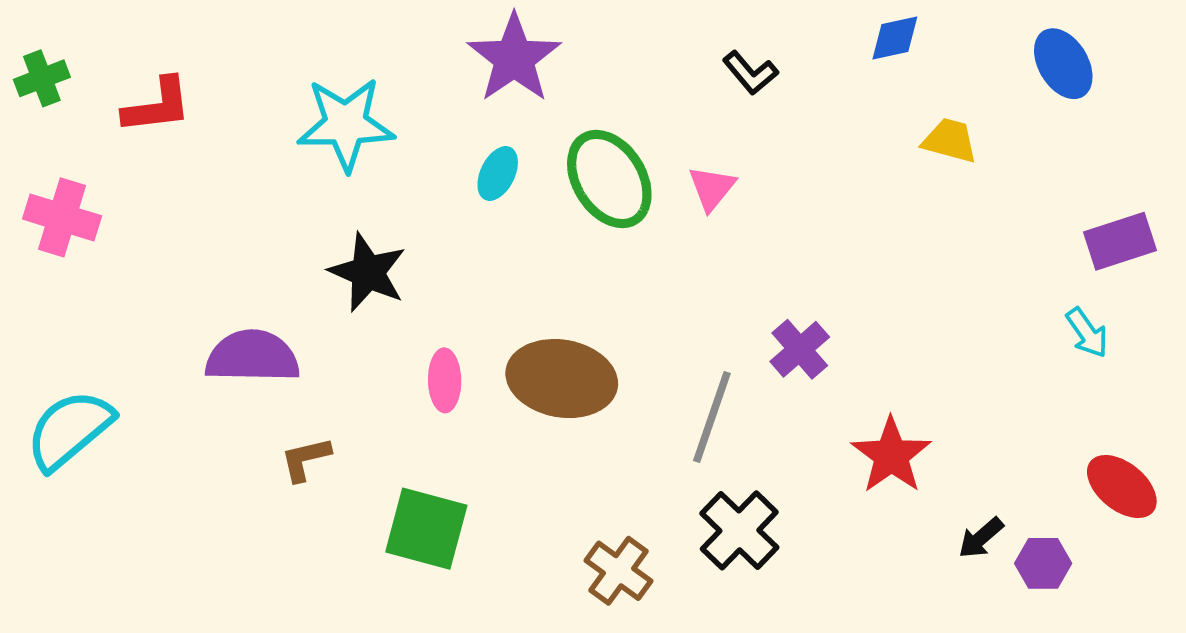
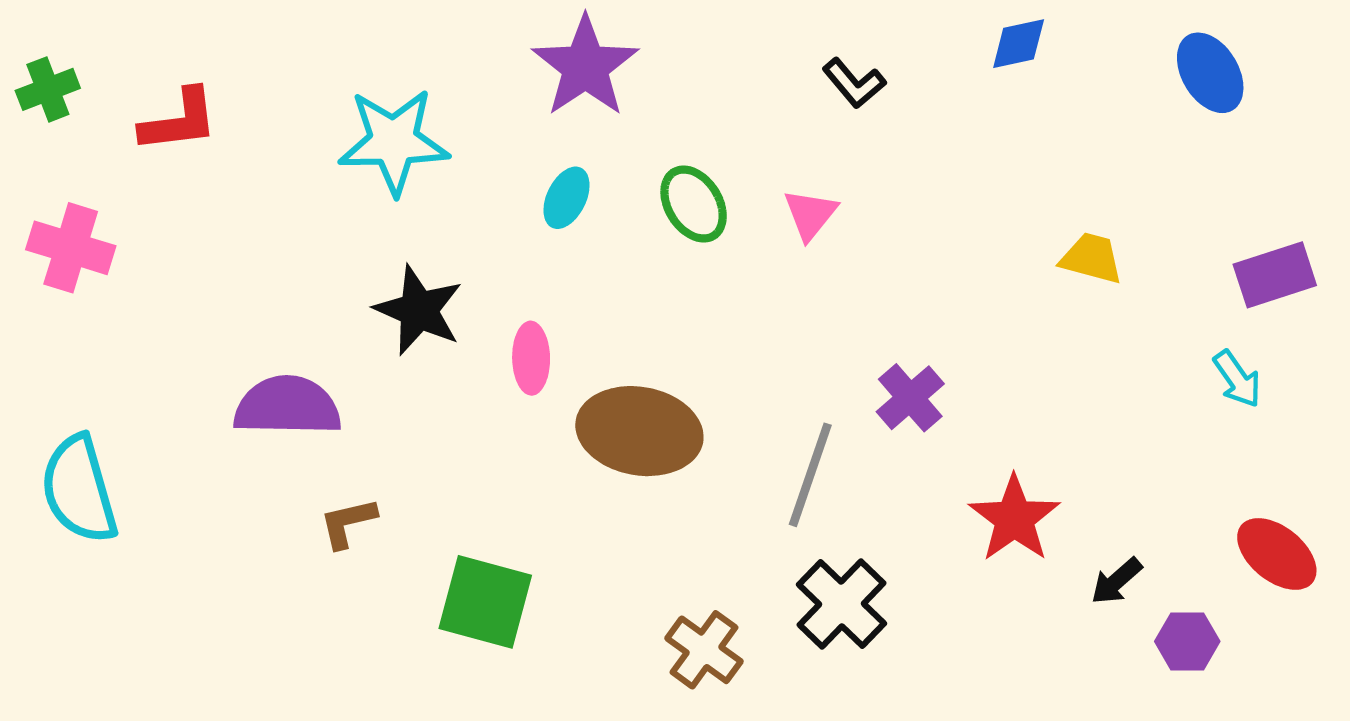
yellow trapezoid: (950, 141) -> (1091, 258), moved
green ellipse: (609, 179) -> (694, 204), size x0.7
pink ellipse: (445, 380) -> (531, 358), moved
cyan semicircle: (69, 430) -> (79, 489), turned -66
black arrow: (981, 538) -> (1116, 581), moved

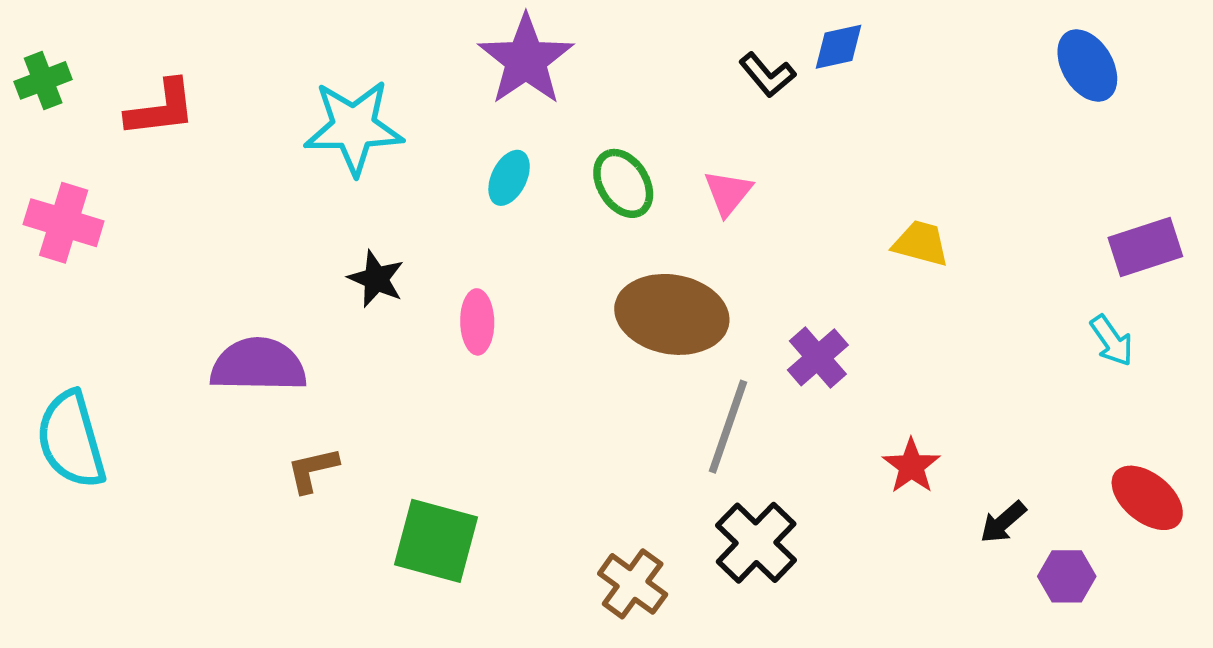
blue diamond: (1019, 44) -> (838, 47), moved
yellow trapezoid: (1091, 258) -> (921, 243), moved
black star: (419, 310) -> (376, 279), size x0.7
brown ellipse: (639, 431) -> (672, 314), moved
red star: (1014, 519) -> (911, 466), size x0.7

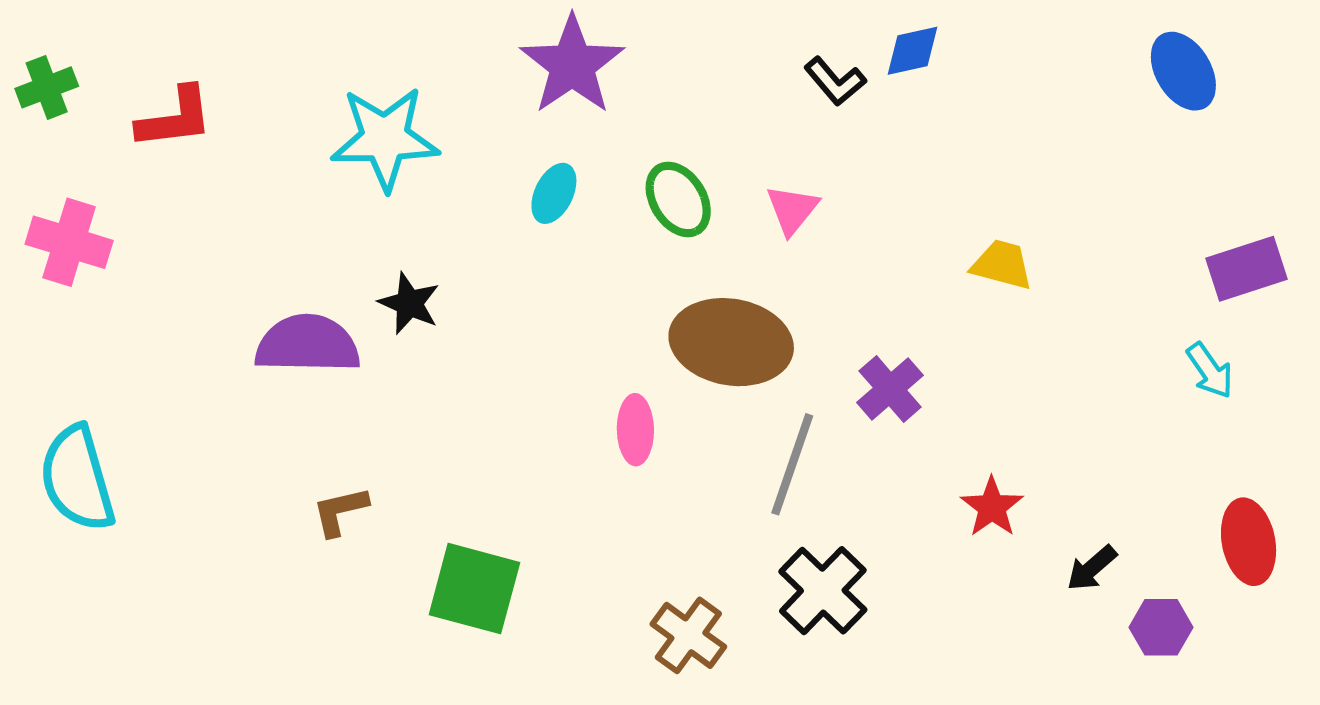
pink ellipse: (477, 322) -> (635, 430), moved
purple semicircle: (258, 365) -> (307, 344), moved
red ellipse: (1147, 498) -> (1249, 542), turned 40

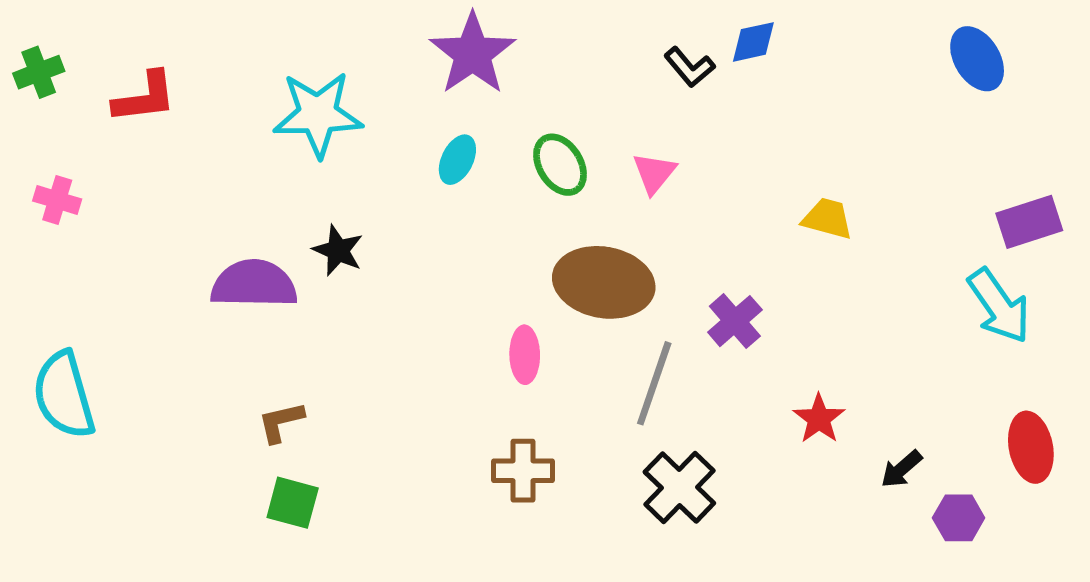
pink cross: (69, 242) -> (57, 200), size x0.7
cyan arrow: (1210, 371) -> (999, 306), size x1.6
green square: (474, 589) -> (293, 503), moved, size x0.7
brown cross: (688, 635) -> (523, 471), moved, turned -36

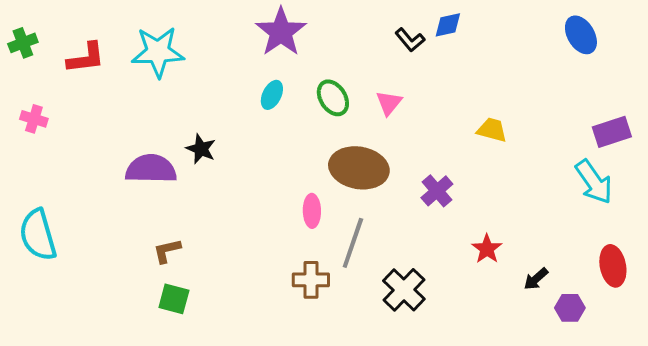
cyan star: (318, 114) -> (158, 52), moved
gray line: (654, 383) -> (353, 243), moved

